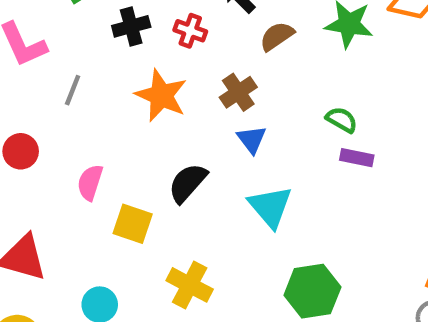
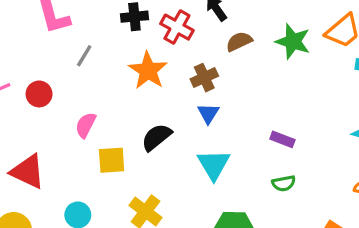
red cross: (190, 31) -> (177, 27), size x1.4
green semicircle: (342, 120) -> (284, 183), moved, turned 130
yellow square: (133, 224) -> (112, 160), turned -32

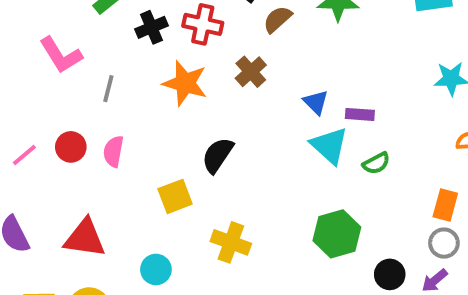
blue triangle: (208, 113) -> (316, 102), moved
pink semicircle: (86, 125) -> (113, 151), moved
cyan triangle: (214, 165) -> (329, 146), moved

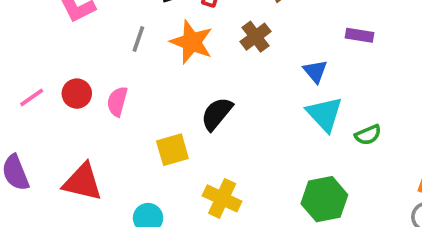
gray line: (108, 89) -> (138, 39), moved
purple rectangle: (360, 114) -> (359, 35), moved

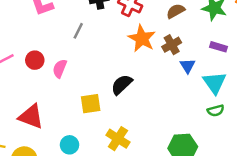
brown cross: (256, 37) -> (172, 45), moved
orange star: (192, 42) -> (142, 38), moved
cyan triangle: (325, 114) -> (214, 83), moved

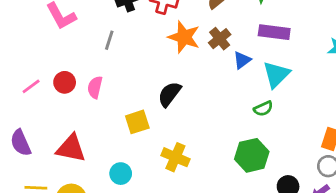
purple rectangle: (219, 47) -> (274, 32), size x1.5
blue triangle: (188, 66) -> (242, 60), turned 35
cyan triangle: (214, 83) -> (276, 74), turned 30
green semicircle: (216, 111) -> (263, 109), moved

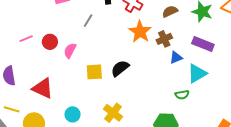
yellow square: (137, 122) -> (94, 72), moved

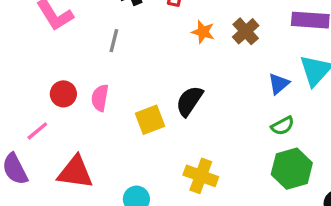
orange star: (140, 32) -> (203, 32), size x0.6
pink line: (26, 39) -> (37, 131), moved
blue triangle: (176, 58) -> (279, 84), moved
green semicircle: (182, 95) -> (283, 126), moved

